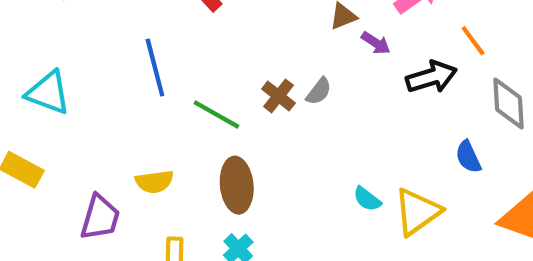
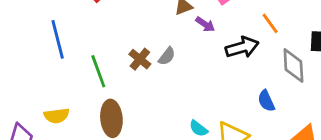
green line: (216, 115) -> (98, 71), turned 40

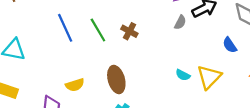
gray semicircle: (167, 56) -> (180, 22), moved
green line: (98, 71) -> (98, 30), moved

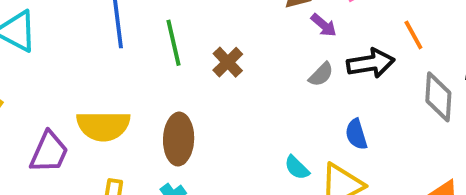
blue semicircle: (230, 45) -> (356, 134), moved
yellow semicircle: (75, 85) -> (103, 126), size x1.5

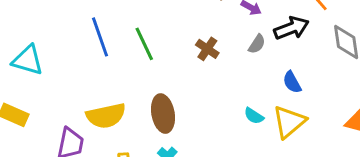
brown cross: (228, 62) -> (207, 49), moved

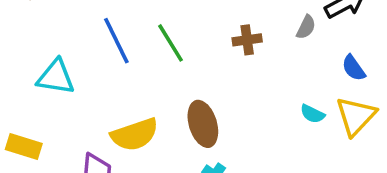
brown cross: (207, 49) -> (247, 40), turned -35
cyan triangle: (28, 60) -> (56, 77), moved

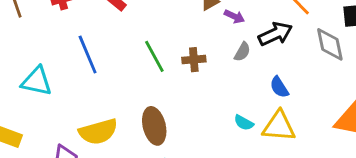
green line: (170, 43) -> (154, 56), moved
yellow triangle: (356, 116) -> (279, 126), turned 48

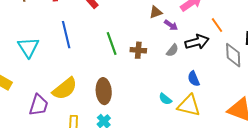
cyan triangle: (37, 81) -> (28, 47), turned 35
yellow semicircle: (98, 132) -> (65, 89), turned -32

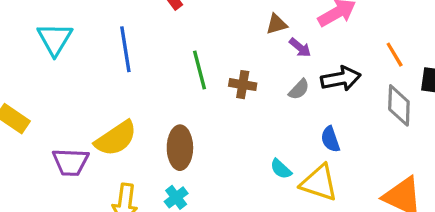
orange line: (217, 25) -> (395, 55), moved
cyan triangle: (28, 47) -> (55, 39), moved
purple trapezoid: (39, 105) -> (71, 162), turned 70

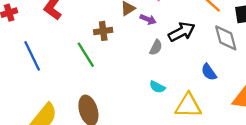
brown cross: (243, 85) -> (103, 31), moved
blue semicircle: (330, 139) -> (209, 72), moved
cyan semicircle: (281, 169) -> (157, 87), moved

